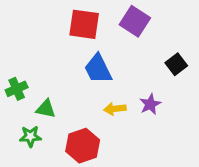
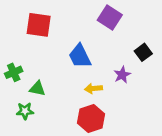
red square: (84, 24) -> (39, 25), moved
purple star: (150, 104) -> (122, 75), moved
red hexagon: (83, 146) -> (91, 118), moved

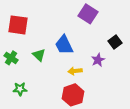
red square: (39, 25) -> (18, 25), moved
green cross: (14, 72) -> (11, 58), turned -32
green triangle: (37, 89) -> (39, 55), moved, turned 32

